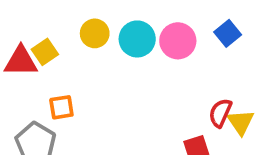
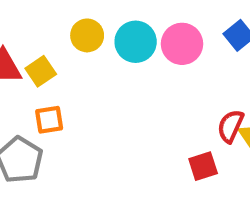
yellow square: (45, 52) -> (41, 71), moved

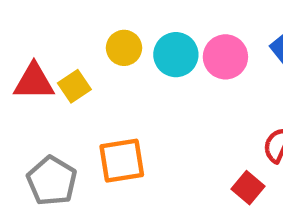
orange square: (49, 120) -> (122, 161), moved, size x1.5
red square: (203, 166) -> (248, 188), turned -32

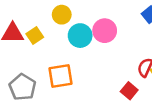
cyan circle: (176, 55) -> (80, 36), moved
pink circle: (225, 57) -> (105, 31), moved

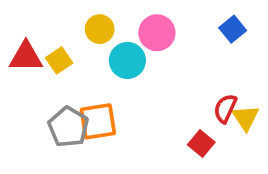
pink circle: (105, 31) -> (157, 33), moved
gray pentagon: (22, 87) -> (68, 127), moved

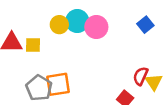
yellow square: (59, 60) -> (33, 45), turned 35
cyan circle: (127, 60) -> (77, 21), moved

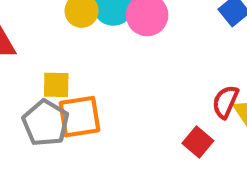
yellow square: (33, 45) -> (56, 85), moved

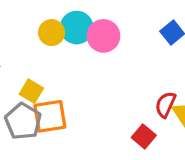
yellow square: (56, 85) -> (31, 91), turned 30

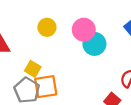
cyan circle: (77, 28) -> (94, 44), moved

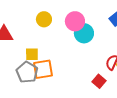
yellow square: (33, 69) -> (32, 54), turned -32

